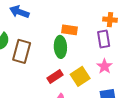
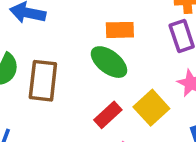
green ellipse: (60, 47) -> (109, 62), turned -40

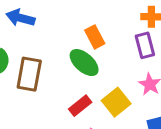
orange rectangle: (120, 30) -> (95, 37), turned 60

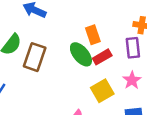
red rectangle: (80, 106) -> (102, 57), moved

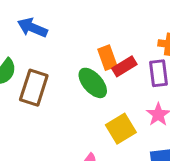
red rectangle: (102, 57) -> (124, 66), moved

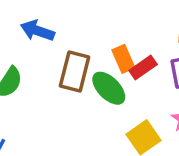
brown rectangle: (34, 88) -> (75, 71), moved

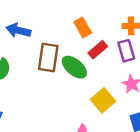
orange rectangle: (123, 59) -> (83, 27), moved

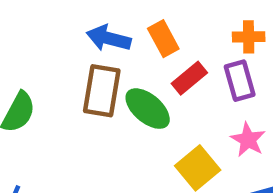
blue arrow: (18, 30) -> (109, 38), moved

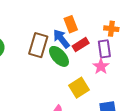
blue arrow: (109, 38) -> (61, 39), moved, turned 30
pink star: (248, 140) -> (101, 66), moved

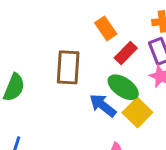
blue arrow: (61, 39) -> (103, 105), moved
green ellipse: (59, 56) -> (123, 87), moved

